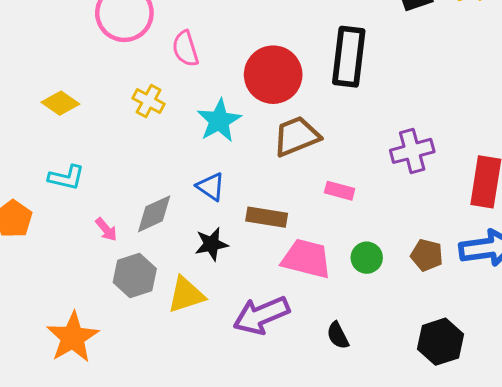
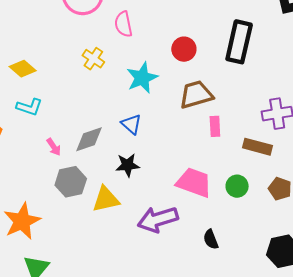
red circle: (273, 75) -> (184, 49), size x0.6
yellow diamond: (60, 103) -> (23, 69), moved
pink rectangle: (340, 191) -> (215, 126), moved, turned 66
brown rectangle: (267, 217) -> (258, 147), moved

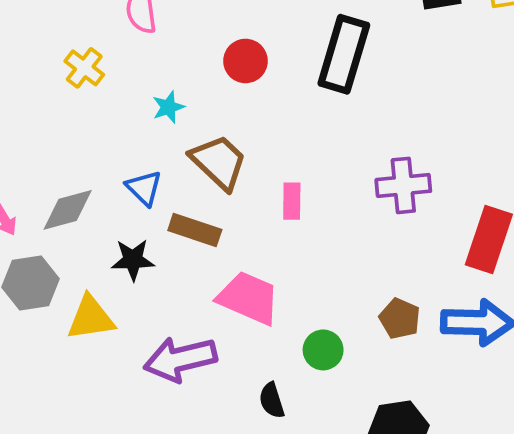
cyan star: (142, 78) -> (168, 107), size x0.6
brown trapezoid: (196, 95) -> (219, 162), moved, turned 56
brown rectangle: (258, 147) -> (195, 230), moved
green circle: (237, 186) -> (323, 350), moved

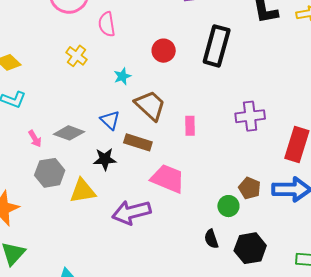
gray diamond: (68, 210) -> (69, 133), turned 36
green circle: (323, 350) -> (228, 206), moved
black semicircle: (272, 400) -> (211, 239), moved

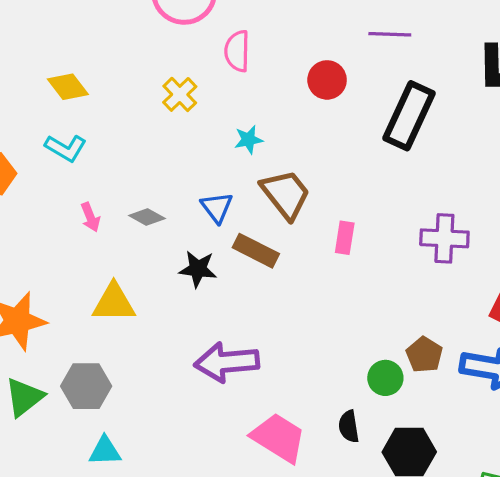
red circle: (164, 51) -> (327, 80), moved
gray diamond: (69, 133) -> (147, 217), size x0.7
gray hexagon: (50, 173) -> (86, 386), moved
pink trapezoid: (168, 179) -> (279, 438), moved
yellow triangle: (83, 191) -> (114, 303), moved

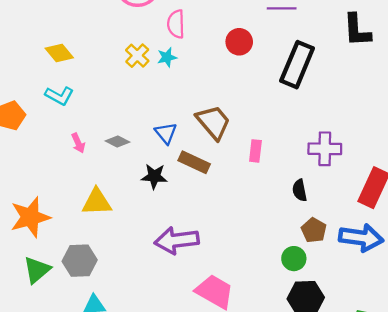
cyan star: (248, 140) -> (167, 57), moved
green circle: (385, 378) -> (294, 259), moved
black semicircle: (349, 427) -> (300, 190), moved

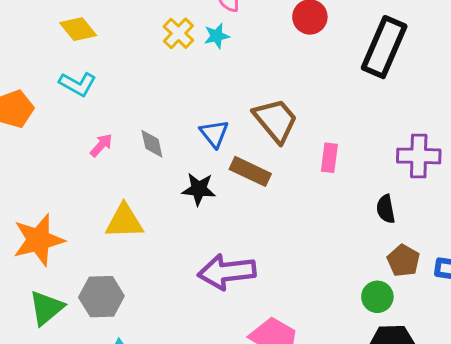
gray diamond: (118, 142) -> (152, 144), turned 50
pink arrow: (78, 143) -> (101, 145), turned -114

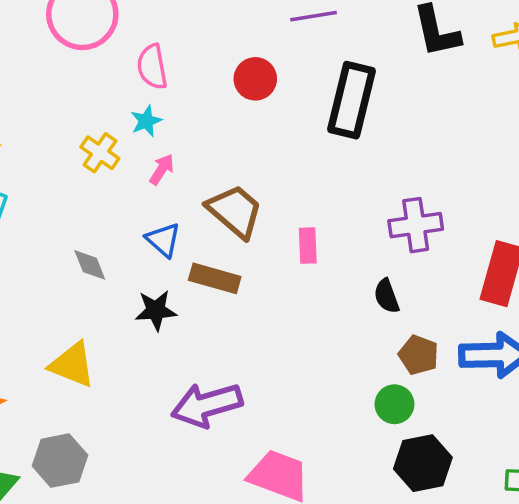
yellow cross: (178, 33) -> (100, 153), moved
pink arrow: (101, 145) -> (162, 169), moved
yellow triangle: (124, 221) -> (72, 365), turned 33

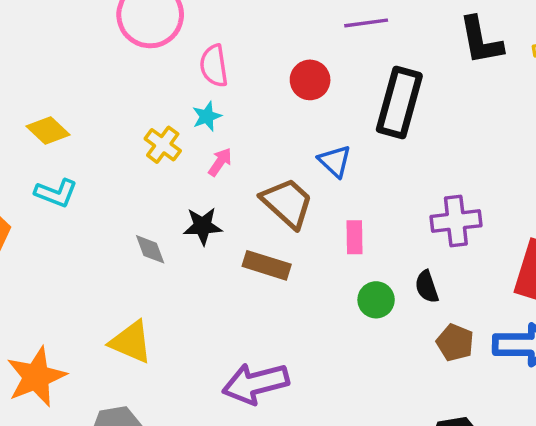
blue triangle: (163, 240) -> (335, 161), moved
black star: (156, 310) -> (203, 226), moved
green circle: (394, 404) -> (376, 300), moved

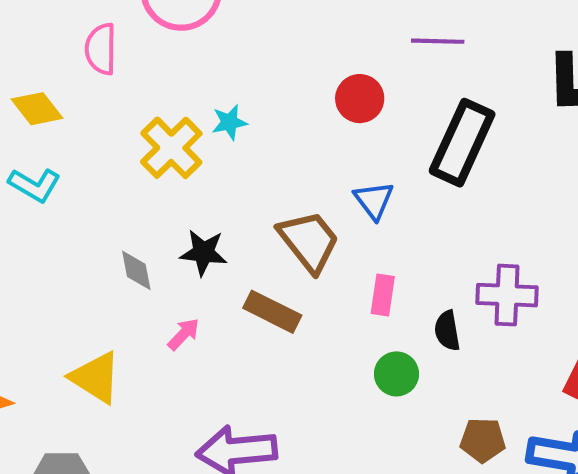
pink semicircle: (214, 66) -> (101, 49), moved
yellow cross: (163, 145) -> (171, 148), size x1.4
pink arrow: (220, 162) -> (184, 334), moved
black semicircle: (427, 287) -> (447, 331), moved
brown pentagon: (455, 343) -> (483, 440), turned -30

